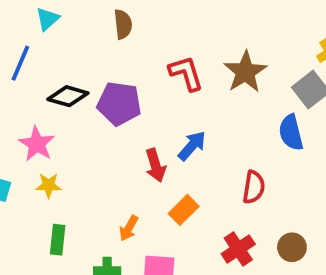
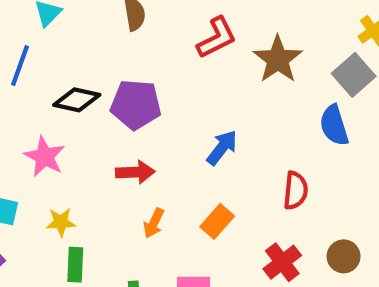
red L-shape: (186, 73) -> (217, 38), moved, turned 84
red arrow: (155, 165) -> (135, 172), moved, turned -72
yellow star: (49, 185) -> (61, 222), moved
orange arrow: (129, 228) -> (154, 223), moved

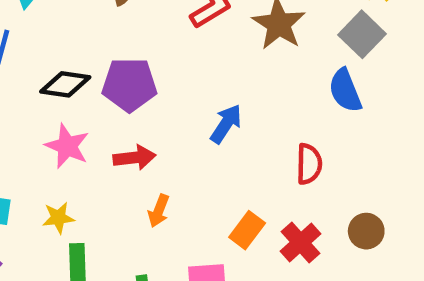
pink star: (45, 157) -> (67, 146), moved
orange rectangle: (217, 221) -> (247, 230), moved

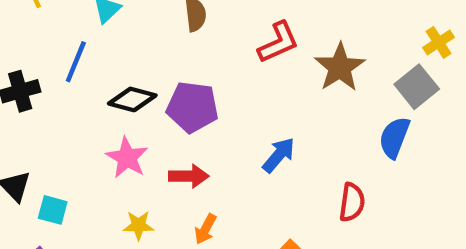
blue semicircle: (345, 90) -> (394, 137), turned 36
yellow star: (58, 218) -> (138, 225), moved

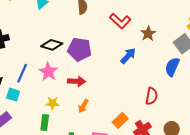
red L-shape: (278, 42) -> (120, 21), turned 65
blue line: (76, 62) -> (22, 73), moved
brown star: (340, 67) -> (148, 34), size x0.7
blue arrow: (279, 155) -> (128, 56), moved

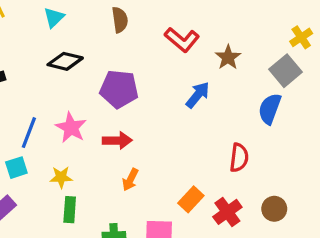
black diamond: (52, 45) -> (65, 61), moved
cyan square: (13, 95) -> (16, 168), turned -32
yellow star: (52, 103) -> (61, 177), moved

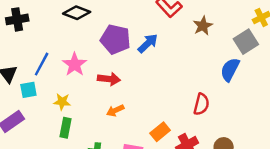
blue arrow: (198, 95) -> (148, 43), moved
orange arrow: (130, 180) -> (115, 110), turned 30

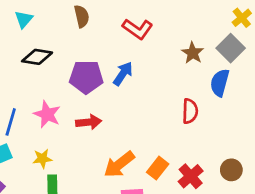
brown star: (203, 26) -> (193, 53), moved
red semicircle: (201, 104) -> (190, 111), moved
orange arrow: (115, 110) -> (119, 164), moved, size x1.6

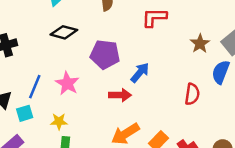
red L-shape: (138, 29) -> (154, 17), turned 140
blue arrow: (123, 74) -> (140, 73), moved
red arrow: (89, 122) -> (120, 95), moved

